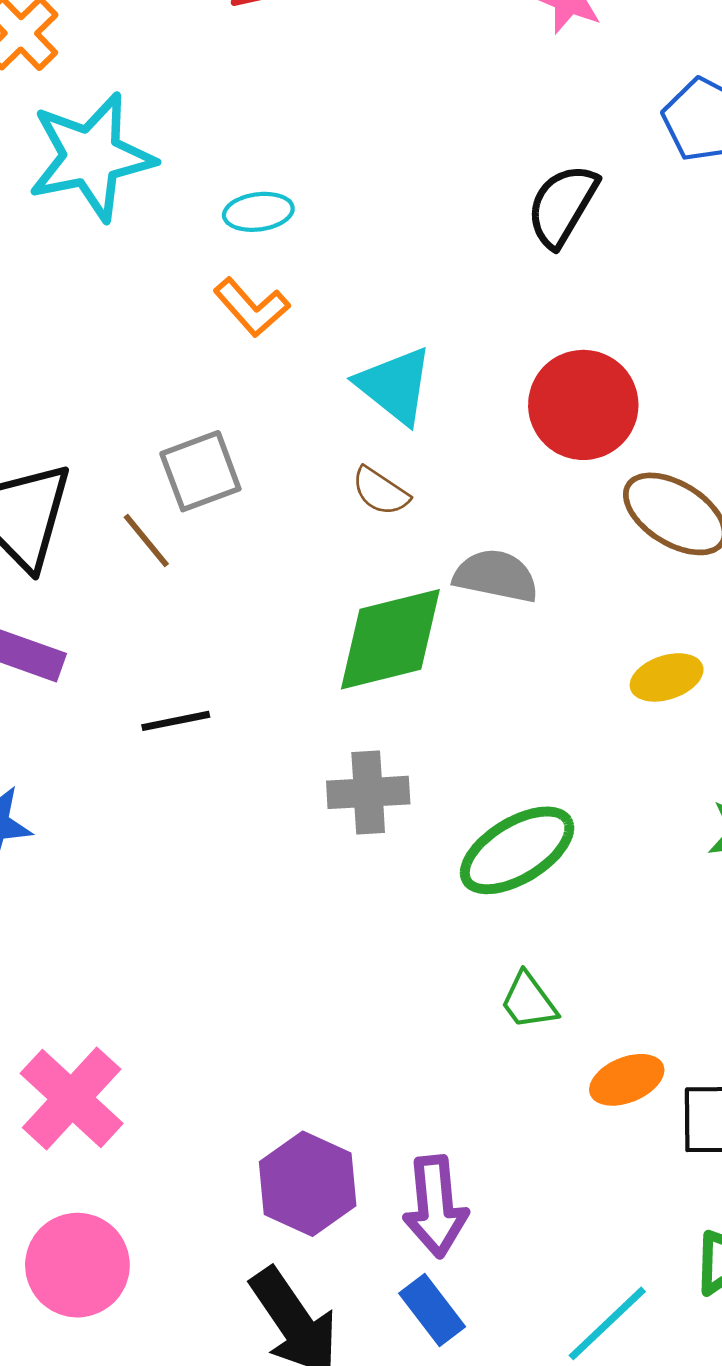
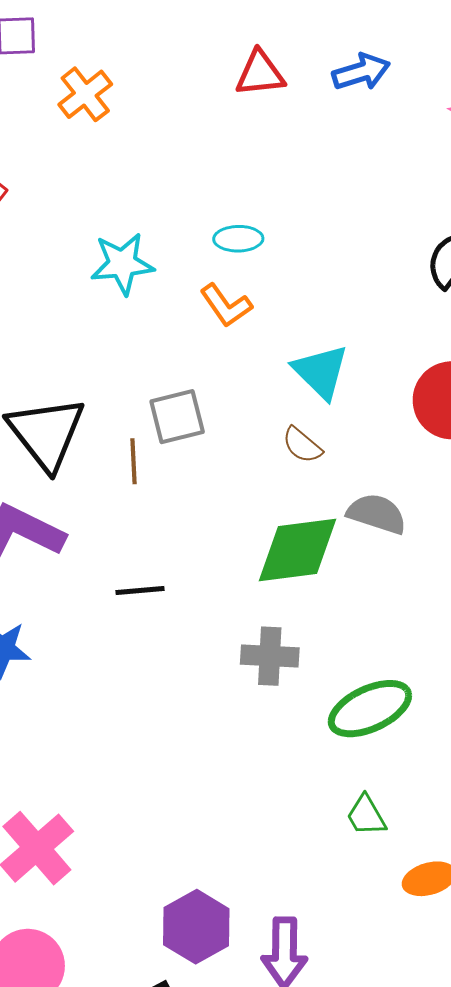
cyan star: (91, 157) -> (122, 264), moved, size x0.7
brown line: (146, 540) -> (133, 461), turned 30

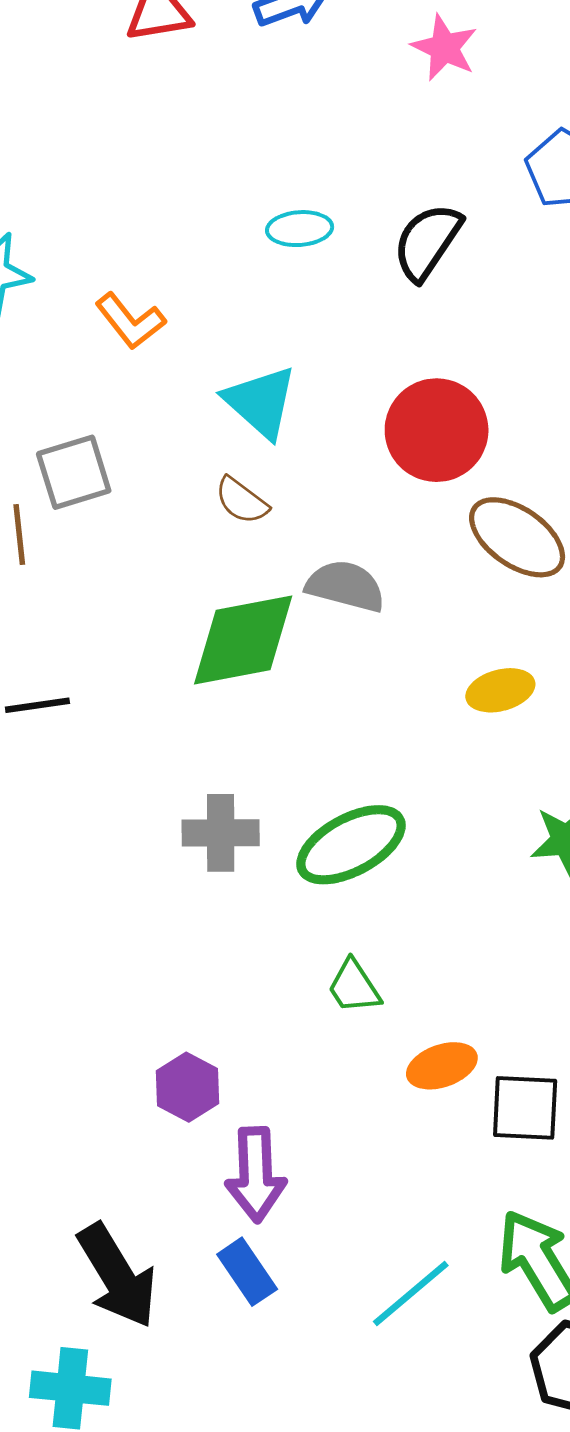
cyan ellipse: (238, 239) -> (300, 229), moved
gray cross: (270, 656) -> (221, 833), moved
purple hexagon: (196, 927) -> (187, 1087), moved, size x0.7

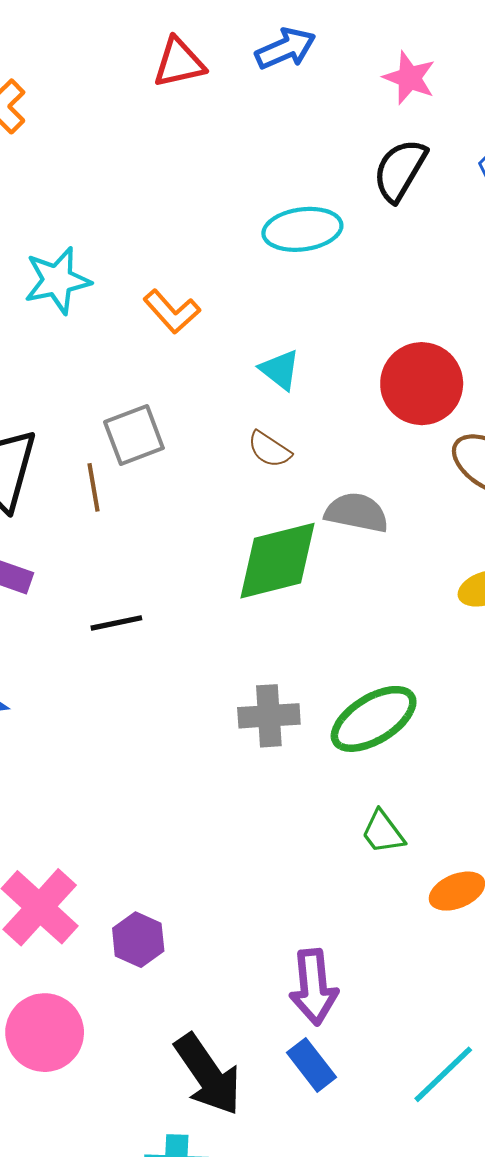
cyan ellipse: (300, 229) -> (302, 229), size x1.5
black semicircle: (427, 242) -> (400, 170), moved
cyan triangle: (261, 402) -> (280, 370), size x0.7
purple hexagon: (187, 1087) -> (138, 940), moved

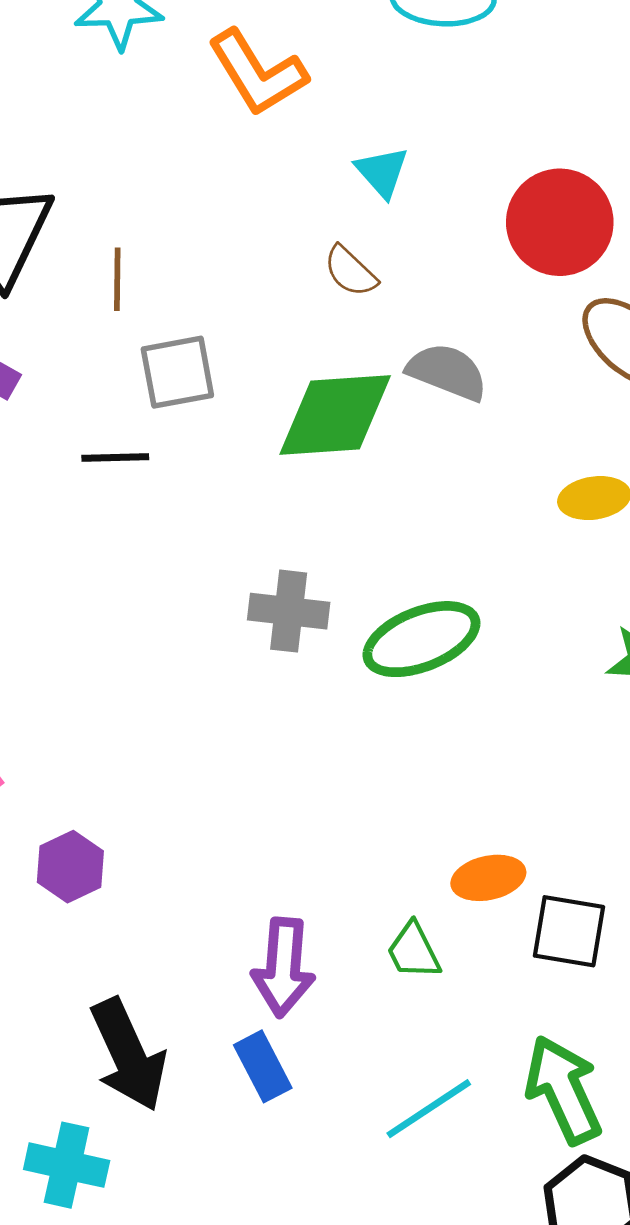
orange L-shape: (172, 311) -> (257, 73), size x1.4
gray square: (134, 435) -> (177, 372), moved
green trapezoid: (383, 832) -> (414, 951), moved

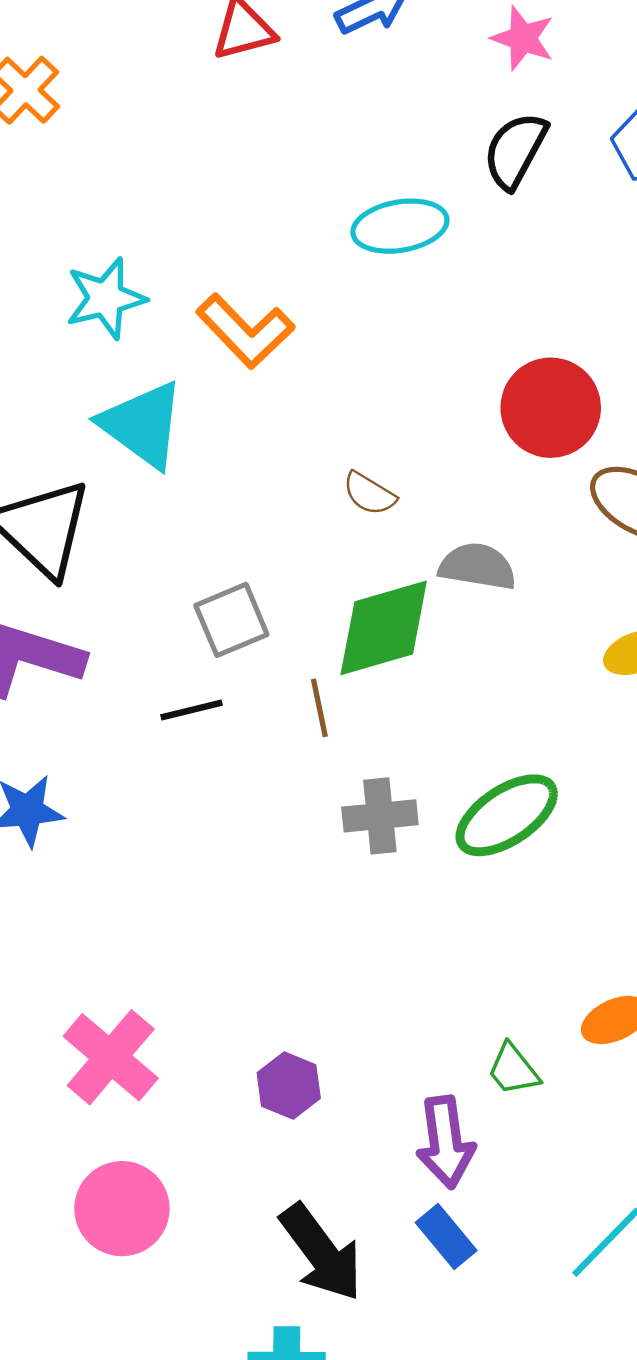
cyan triangle: (382, 172) -> (142, 425), moved, size x1.8
brown line: (117, 279) -> (319, 708), moved
purple hexagon: (70, 867) -> (289, 1085), moved
green trapezoid: (414, 951) -> (513, 1069), moved

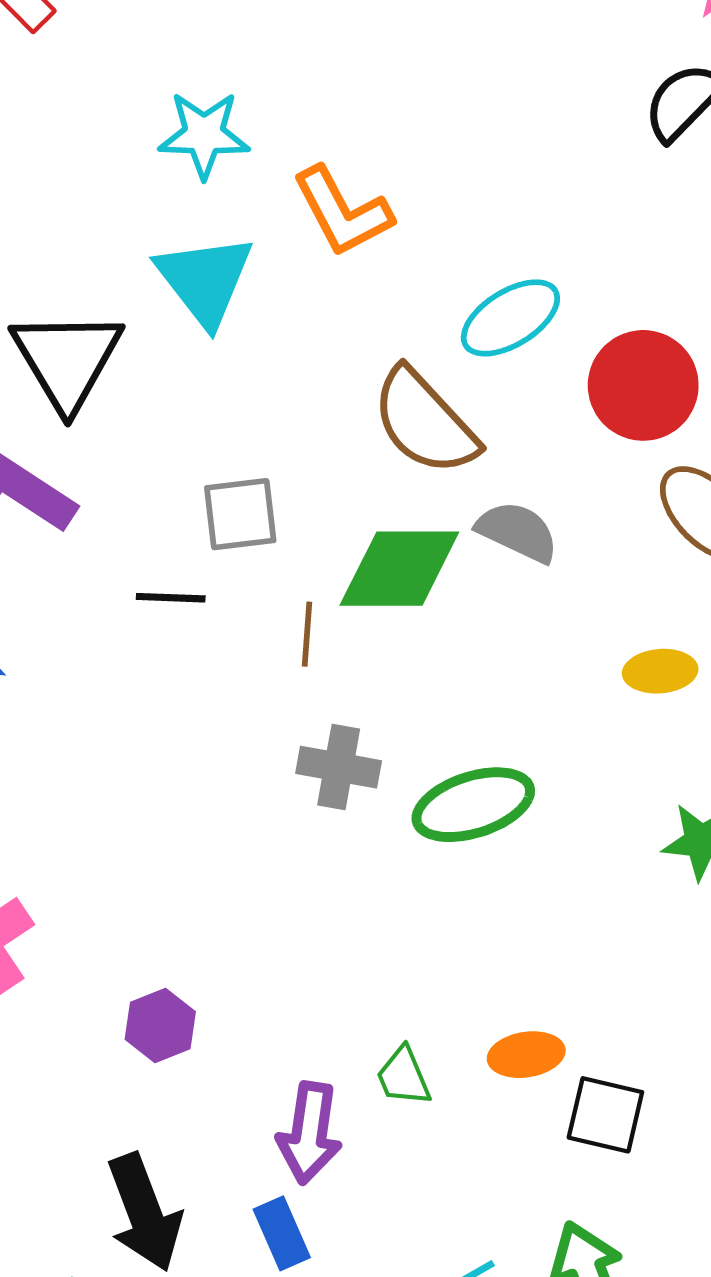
cyan ellipse: (400, 226) -> (510, 318), moved, turned -38
brown semicircle: (369, 494) -> (425, 422), size x2.0

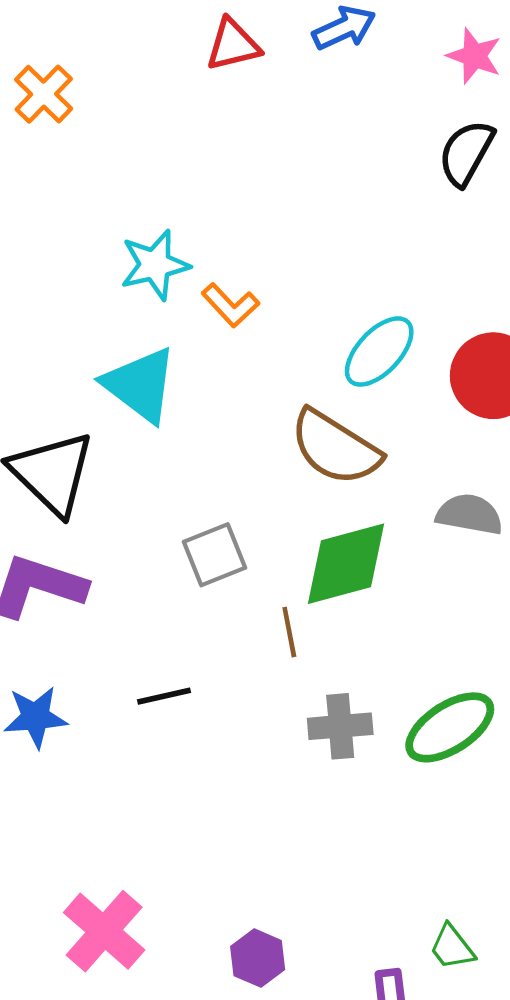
cyan star: (204, 135) -> (155, 265), moved
orange L-shape: (342, 212) -> (230, 305), size x0.7
gray semicircle: (517, 532) -> (469, 514), moved
black line: (171, 598) -> (164, 696), moved

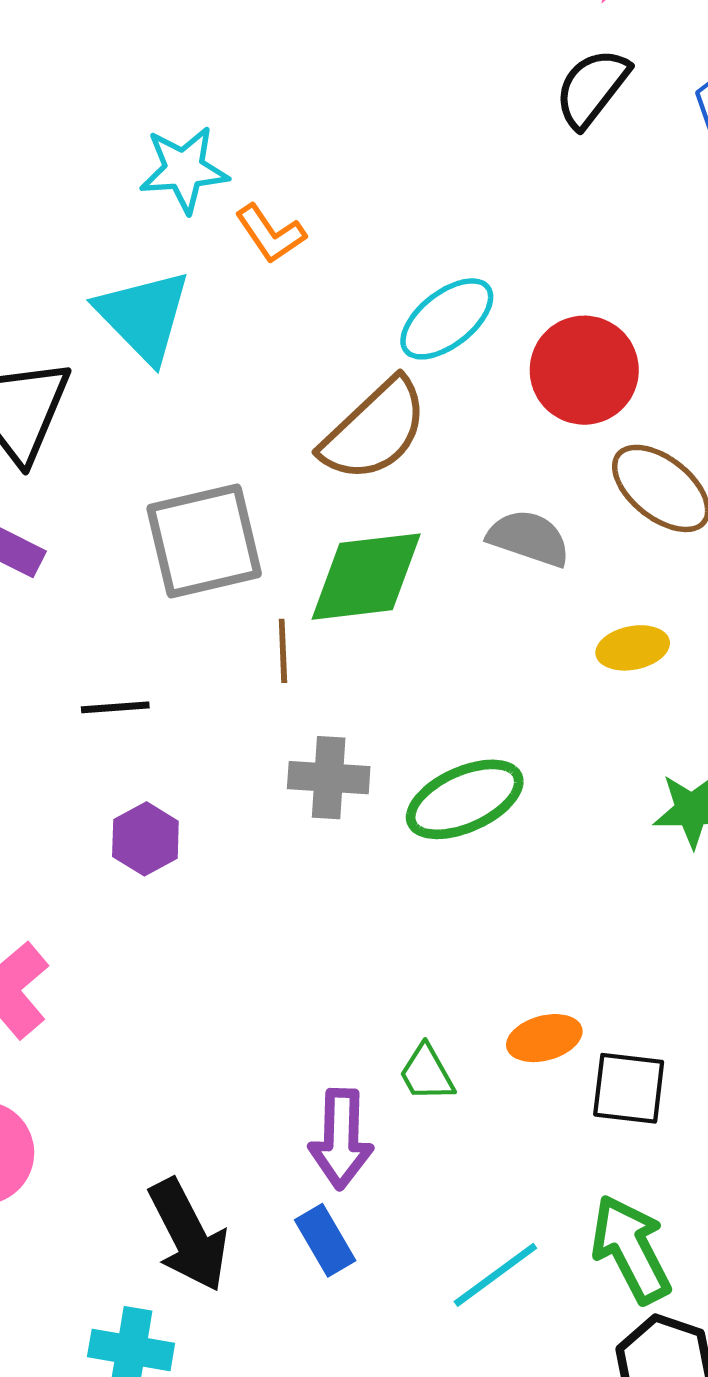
brown semicircle: (335, 448) -> (374, 430), turned -84
gray square: (214, 555) -> (204, 541), size x1.5
purple hexagon: (258, 958) -> (145, 839), moved

